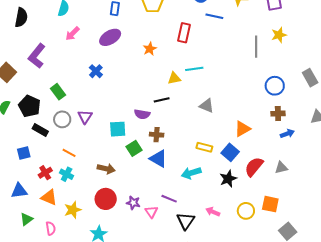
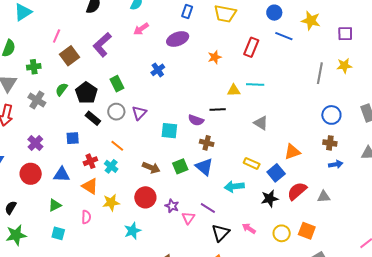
green square: (134, 148) -> (180, 166), moved
green triangle: (26, 219) -> (55, 205), moved

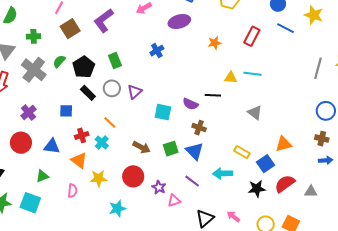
gray cross: (37, 100) -> (34, 70), size x1.4
purple line: (208, 208) -> (192, 181), moved
pink triangle: (188, 218) -> (174, 201), turned 32
cyan square: (58, 233) -> (30, 203), moved, size x1.5

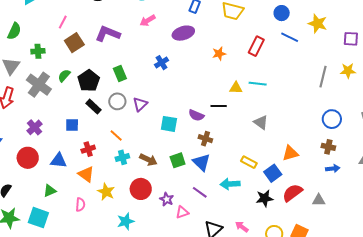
purple L-shape: (104, 20) -> (108, 34), turned 60
cyan cross: (102, 142) -> (122, 157), moved, turned 32
yellow star: (99, 178) -> (106, 192), turned 30

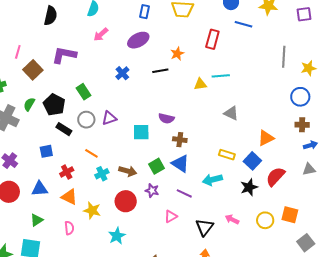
yellow star: (348, 71) -> (308, 68), moved
purple triangle: (140, 104) -> (109, 118), turned 35
black line: (219, 106) -> (160, 71), moved
purple star: (167, 199) -> (152, 191), moved
gray triangle: (319, 200) -> (309, 169), moved

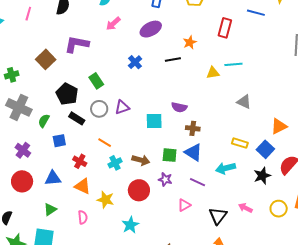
pink line: (18, 52) -> (28, 14), moved
green semicircle: (29, 104) -> (44, 121), moved
green square: (156, 166) -> (170, 155), turned 35
red cross: (67, 172) -> (80, 161), turned -32

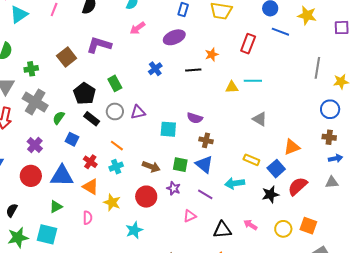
blue square: (59, 141) -> (72, 139), turned 32
cyan cross: (115, 163) -> (116, 167), moved
blue triangle: (53, 178) -> (62, 176), size x1.4
black triangle: (218, 216) -> (222, 230), turned 42

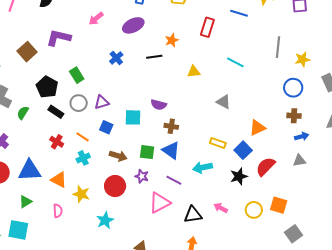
cyan line: (253, 81) -> (235, 62), moved, turned 30
blue square: (72, 139) -> (106, 127), moved
red cross: (90, 162) -> (57, 142), moved
pink triangle: (190, 216) -> (160, 203), size x1.6

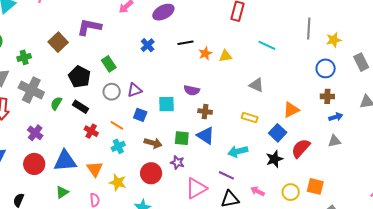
orange star: (172, 40) -> (205, 53), moved
black rectangle: (56, 112) -> (81, 107), moved
yellow rectangle: (218, 143) -> (250, 118), moved
orange triangle: (59, 180) -> (95, 169), turned 30
purple line: (174, 180) -> (226, 175), moved

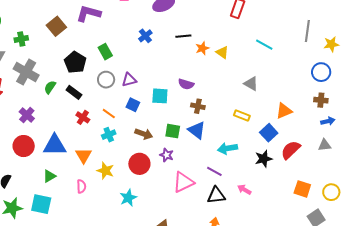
yellow triangle: (225, 56) -> (222, 52), turned 40
yellow circle: (291, 192) -> (331, 192), moved

